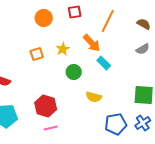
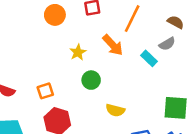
gray semicircle: (143, 49) -> (167, 44), moved
orange square: (37, 54) -> (45, 91), moved
cyan rectangle: (104, 63) -> (149, 58), moved

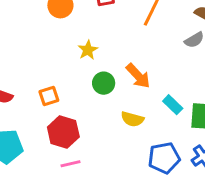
orange arrow: (113, 45) -> (138, 76), moved
cyan rectangle: (149, 58) -> (173, 105), moved

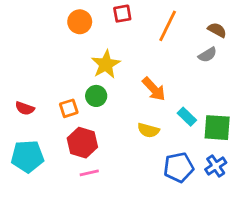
yellow star: (88, 50) -> (106, 64), size x1.5
green circle: (104, 83) -> (96, 96), moved

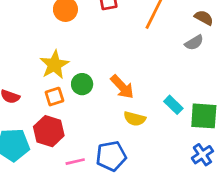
yellow star: (106, 64) -> (54, 65), moved
orange arrow: (154, 89) -> (122, 87), moved
red hexagon: (82, 143) -> (49, 131), moved
blue pentagon: (179, 167) -> (111, 156), moved

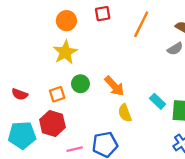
yellow star: (54, 65) -> (65, 52), moved
yellow semicircle: (135, 119) -> (125, 113), turned 54

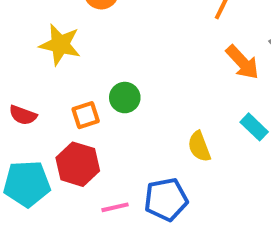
yellow star: (65, 52) -> (60, 45), moved, turned -30
orange arrow: (114, 86) -> (242, 62), moved

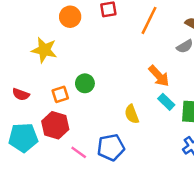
orange arrow: (242, 62) -> (159, 76), moved
pink line: (115, 207) -> (79, 152), turned 49

